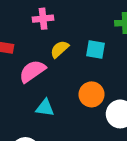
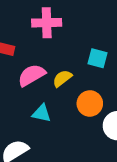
pink cross: (43, 19) -> (47, 23), size x1.4
yellow semicircle: (60, 49) -> (62, 78), moved

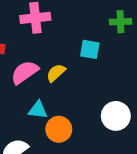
orange circle: (90, 103) -> (59, 129), moved

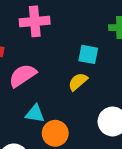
yellow semicircle: (56, 73) -> (78, 82), moved

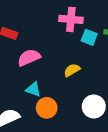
pink cross: (35, 21) -> (71, 19), moved
cyan square: (88, 54) -> (89, 37), moved

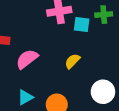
cyan triangle: (33, 89) -> (25, 97), moved, turned -35

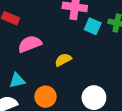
yellow semicircle: (72, 61) -> (63, 60), moved

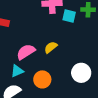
pink semicircle: (30, 44) -> (26, 52), moved

